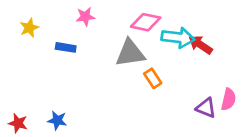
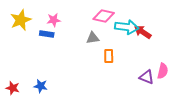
pink star: (85, 17) -> (54, 20), moved
yellow star: (29, 28) -> (21, 20), size x1.5
gray triangle: (130, 53) -> (93, 38), size x0.6
orange rectangle: (153, 78) -> (109, 56), turned 32

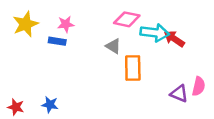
gray triangle: (93, 38) -> (113, 46), turned 40
orange rectangle: (109, 56) -> (133, 68), size x1.5

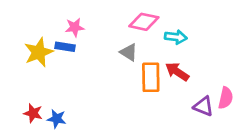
yellow star: (26, 24) -> (39, 52), moved
cyan arrow: (155, 33) -> (176, 37), size x0.7
red arrow: (174, 39) -> (177, 72), moved
red star: (16, 107) -> (33, 113), moved

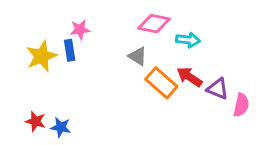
blue rectangle: (65, 47) -> (70, 50), turned 72
orange rectangle: (151, 77) -> (161, 83), turned -48
purple triangle: (203, 106) -> (218, 89), moved

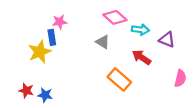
pink diamond: (154, 24) -> (115, 17), turned 30
yellow star: (41, 56) -> (40, 52), moved
orange rectangle: (161, 83) -> (119, 79), moved
purple triangle: (218, 89) -> (167, 40), moved

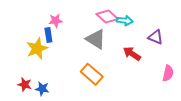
cyan arrow: (140, 30) -> (125, 21), moved
gray triangle: (103, 42) -> (96, 39), size x1.5
orange rectangle: (119, 79) -> (92, 74), moved

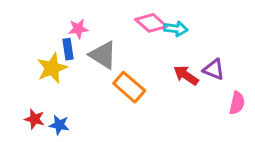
purple triangle: (156, 37) -> (214, 70), moved
gray triangle: (96, 39) -> (103, 55), moved
orange rectangle: (92, 74) -> (129, 87), moved

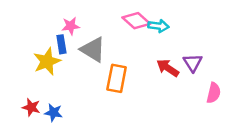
purple triangle: (214, 70) -> (193, 63), turned 36
orange rectangle: (129, 87) -> (117, 78), turned 60

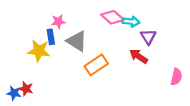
yellow star: (47, 61) -> (39, 51), turned 30
purple triangle: (193, 63) -> (148, 37), moved
orange rectangle: (117, 78) -> (96, 65), turned 45
blue star: (54, 113) -> (14, 93), moved

